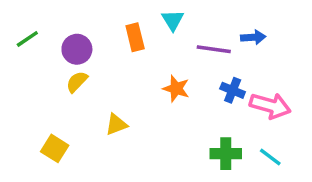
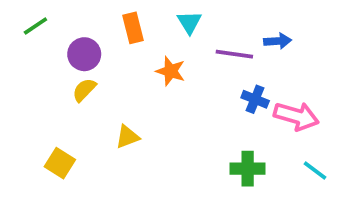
orange rectangle: (135, 37) -> (133, 28), moved
green line: (27, 39) -> (35, 26), moved
orange star: (176, 89) -> (171, 71), moved
cyan line: (270, 157) -> (315, 171), moved

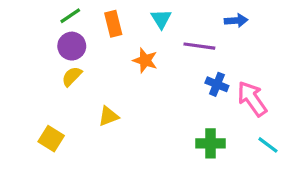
green line: (35, 26) -> (70, 16), moved
blue arrow: (278, 41) -> (236, 21), moved
pink arrow: (296, 116) -> (252, 99), turned -141

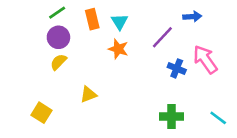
cyan triangle: (161, 19) -> (120, 22), moved
purple line: (199, 46) -> (162, 37), turned -55
pink arrow: (252, 99) -> (205, 59), moved

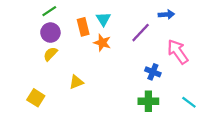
orange rectangle: (92, 19) -> (83, 27), moved
blue cross: (177, 68) -> (153, 72), moved

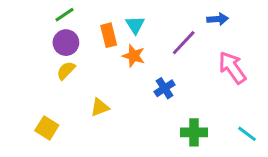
blue cross: (153, 72) -> (165, 88), moved, turned 35

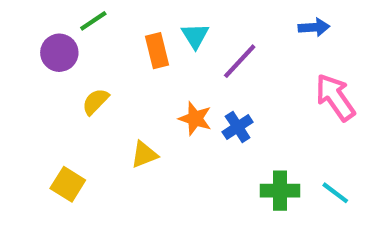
purple circle: (66, 43) -> (59, 53), moved
purple line: (184, 43) -> (240, 61), moved
orange star: (134, 56) -> (195, 118), moved
cyan line: (247, 134) -> (335, 193), moved

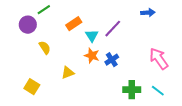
cyan triangle: (195, 36) -> (92, 36), moved
orange rectangle: (157, 51) -> (74, 24), turned 70
pink arrow: (335, 97) -> (159, 59), moved
yellow semicircle: (95, 102) -> (45, 48), turned 104

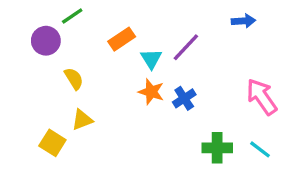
yellow triangle: (68, 73) -> (82, 120), moved

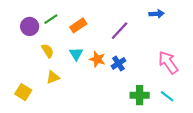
green line: (72, 16) -> (51, 19), moved
cyan triangle: (151, 59) -> (76, 54), moved
yellow square: (52, 143) -> (23, 92), moved

